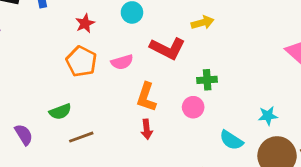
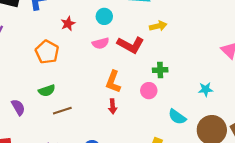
orange pentagon: (81, 61) -> (47, 52), moved
pink semicircle: (122, 62) -> (101, 43), moved
cyan star: (268, 116) -> (206, 89), moved

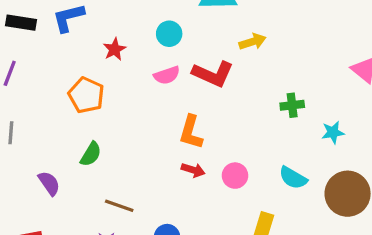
green cross: (160, 70) -> (292, 105), moved
green semicircle: (47, 91) -> (91, 154), turned -35
pink circle: (149, 91) -> (235, 176), moved
red arrow: (113, 106) -> (193, 170), turned -64
brown line: (62, 111) -> (119, 206), moved, turned 42

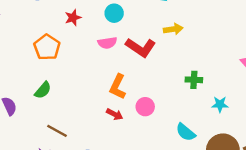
pink circle: (235, 176) -> (145, 107), moved

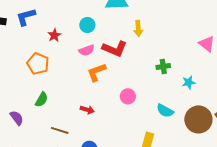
yellow arrow: (173, 29) -> (138, 28), turned 105
orange L-shape: (118, 87) -> (97, 72), moved, turned 55
red arrow: (115, 114) -> (87, 110), moved

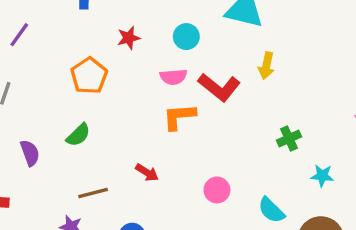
green cross: (163, 67) -> (289, 138), turned -32
pink circle: (128, 96) -> (217, 190), moved
brown line: (60, 130) -> (93, 193), turned -48

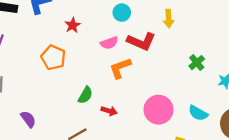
cyan circle: (186, 37) -> (122, 13), moved
green semicircle: (78, 135) -> (85, 95), moved
pink circle: (217, 190) -> (159, 110), size x1.6

